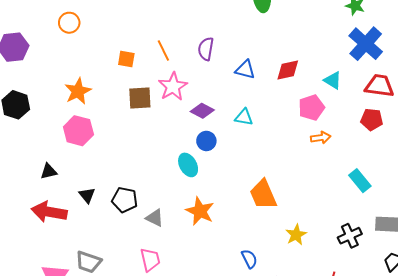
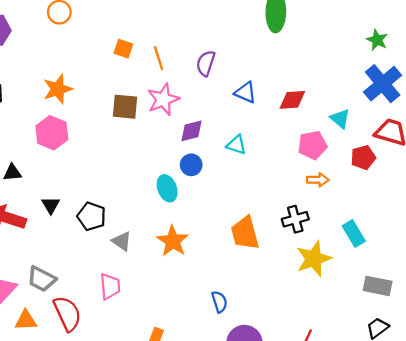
orange square: (126, 59) -> (123, 49), moved
purple diamond: (202, 111) -> (191, 131), turned -50
red pentagon: (372, 119) -> (363, 157), moved, turned -30
yellow star: (296, 235) -> (314, 259), moved, size x1.5
black cross: (350, 236) -> (295, 219), moved

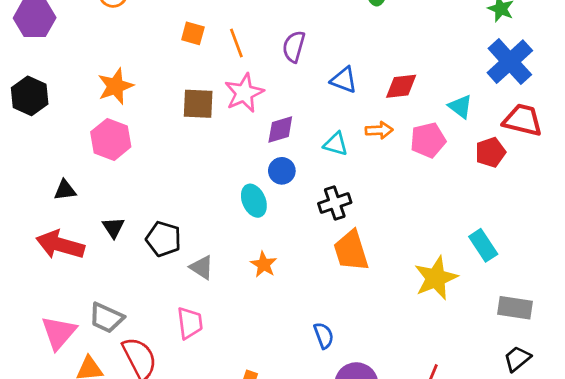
orange arrow: (318, 180) -> (379, 130), moved
black cross: (295, 219) -> (335, 203), moved
orange star: (173, 241) -> (264, 264), size x0.7

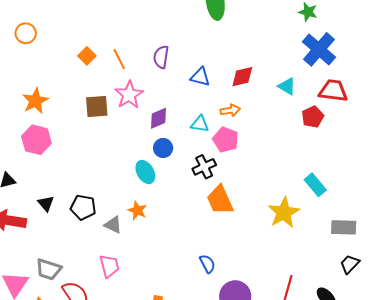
orange square: (193, 33) -> (87, 56), turned 36
pink pentagon: (428, 140) -> (226, 140), moved, turned -30
orange star: (264, 264) -> (137, 210), moved

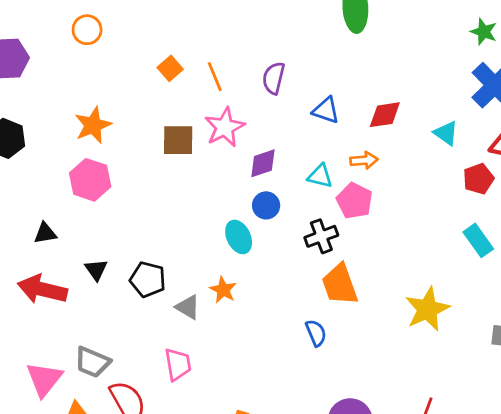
cyan rectangle: (315, 185) -> (478, 240), moved
blue semicircle: (207, 264) -> (316, 333), moved

